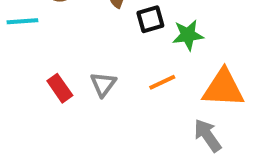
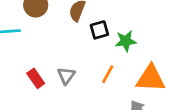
orange line: (162, 82) -> (108, 74), turned -36

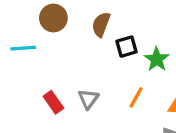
green star: (126, 41) -> (157, 59), turned -30

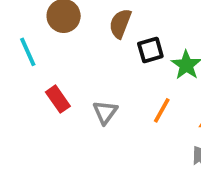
cyan line: (23, 48) -> (28, 52), turned 70
red rectangle: (53, 102) -> (58, 99), moved

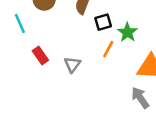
orange line: (162, 110) -> (108, 49), moved

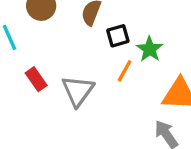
gray triangle: (72, 64) -> (78, 91), size x1.5

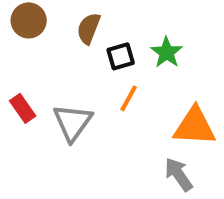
green star: (150, 49) -> (167, 52), moved

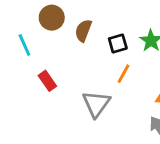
brown semicircle: (89, 28) -> (83, 31), moved
gray triangle: (73, 122) -> (96, 104), moved

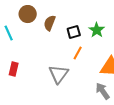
red rectangle: (47, 81) -> (14, 69), moved, turned 48

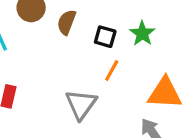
black square: (74, 32) -> (105, 37), turned 32

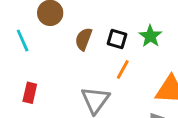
brown semicircle: (67, 22) -> (84, 39), moved

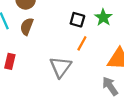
brown semicircle: (84, 39) -> (27, 26), moved

